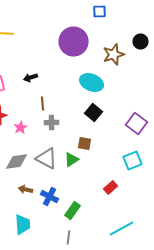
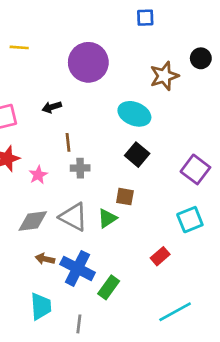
purple circle: (74, 42) -> (88, 62), moved
blue cross: (50, 196) -> (77, 268), size x1.4
gray line: (69, 238) -> (79, 324), moved

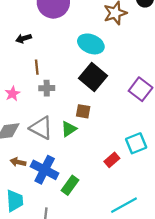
black square: (137, 155) -> (93, 77), size x1.4
cyan square: (190, 220) -> (136, 143), moved

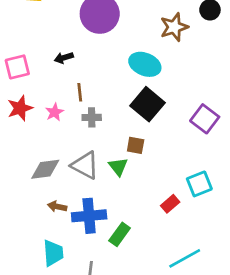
pink star: (13, 94) -> (54, 112), moved
green triangle: (69, 129) -> (118, 167), turned -35
blue cross: (45, 170) -> (89, 216), turned -32

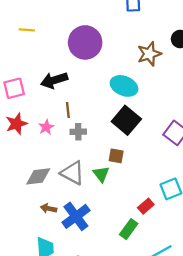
black arrow: (64, 58) -> (54, 80), size x1.6
blue cross: (89, 216) -> (76, 216), turned -32
green rectangle: (120, 234) -> (129, 229), moved

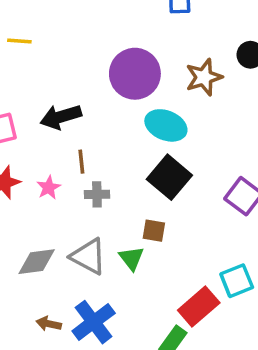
purple circle: (85, 42) -> (135, 74), moved
red rectangle: (146, 206) -> (199, 306), size x1.6
brown arrow: (48, 208) -> (49, 324), moved

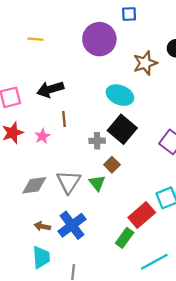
yellow line: (19, 41) -> (35, 39), moved
purple circle: (135, 74) -> (99, 39), moved
gray cross: (97, 194) -> (97, 141), moved
brown square: (154, 231) -> (112, 165), turned 35
gray triangle: (88, 256) -> (69, 182), turned 35

